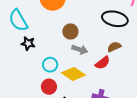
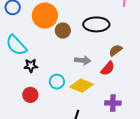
black ellipse: (115, 19) -> (96, 24), moved
brown circle: (70, 31) -> (63, 30), moved
red circle: (49, 87) -> (30, 95), moved

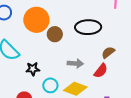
black star: (31, 66) -> (33, 69), moved

